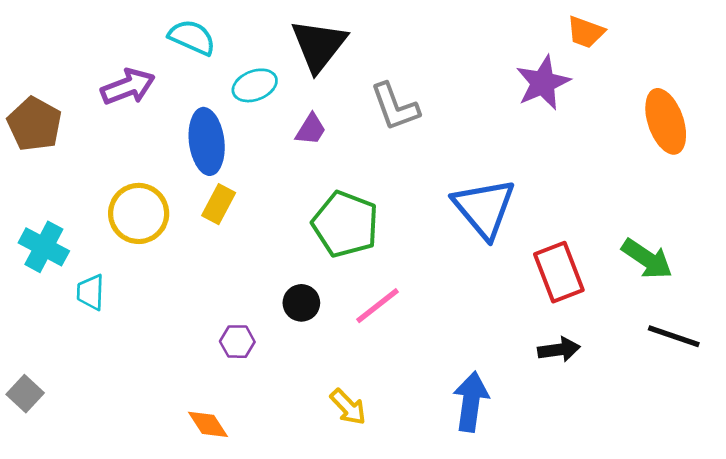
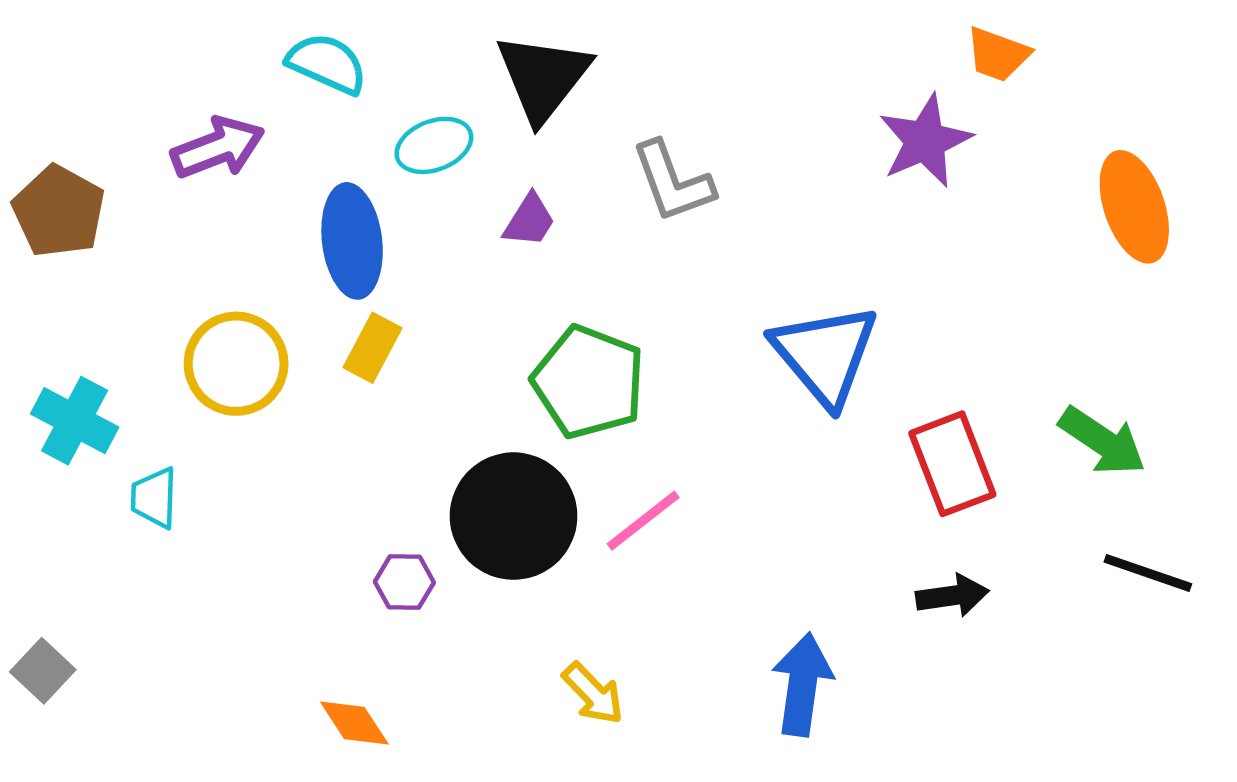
black circle: (301, 303) -> (514, 516), size x2.0

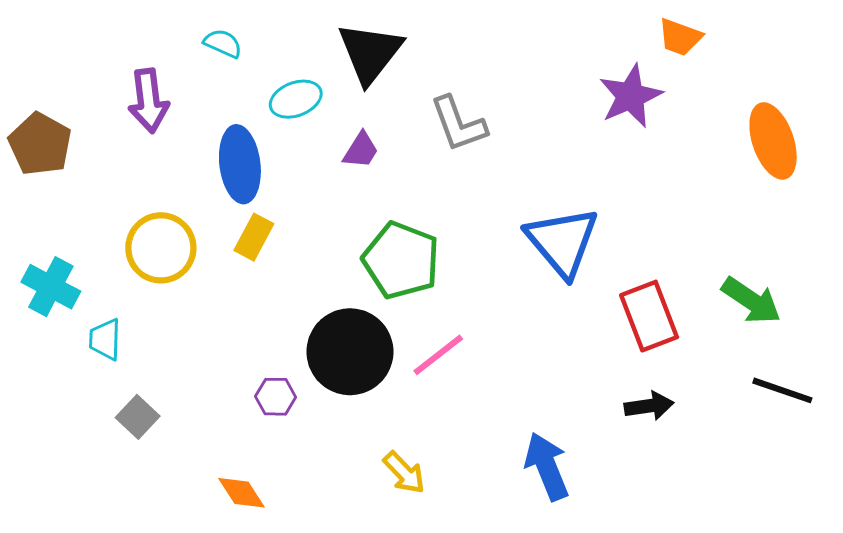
cyan semicircle: (327, 64) -> (223, 43), size x0.7
purple arrow: (218, 148) -> (148, 101), turned 104
gray square: (43, 671) -> (138, 417), moved
blue arrow: (802, 684) -> (547, 466), turned -30

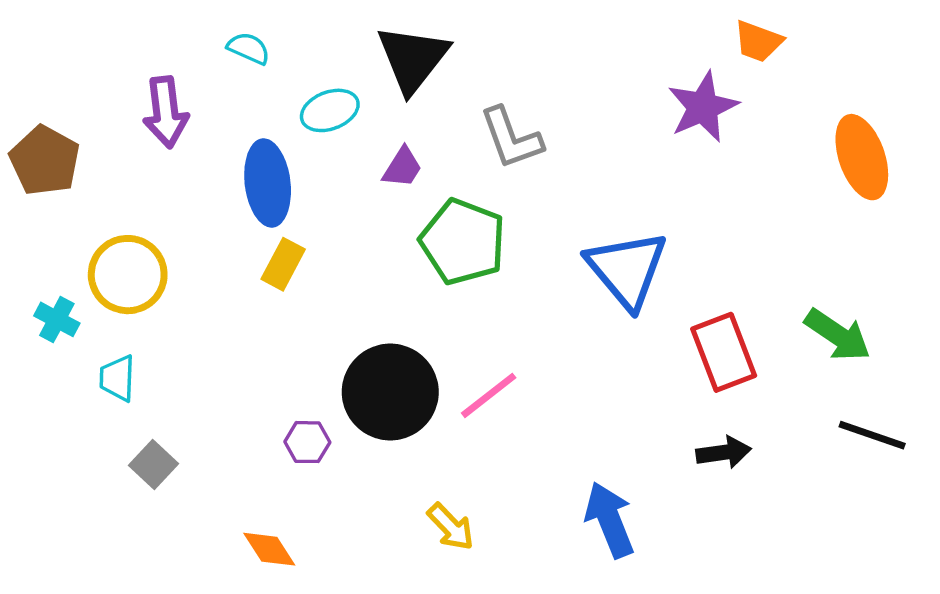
yellow circle: (161, 248) -> (128, 275), moved
green pentagon: (401, 260) -> (463, 242), moved
cyan cross: (51, 287) -> (57, 319), size x0.7

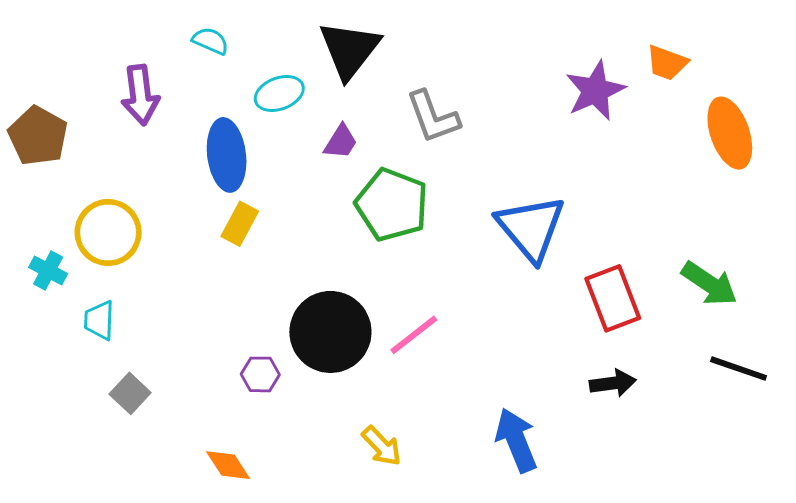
orange trapezoid: (758, 41) -> (667, 63), moved

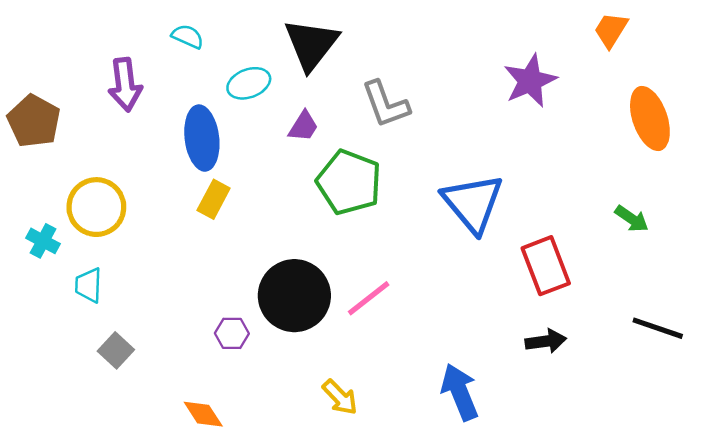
orange trapezoid: (667, 63) -> (611, 30), moved, turned 102
green arrow: (709, 284) -> (632, 219), moved, size x0.7

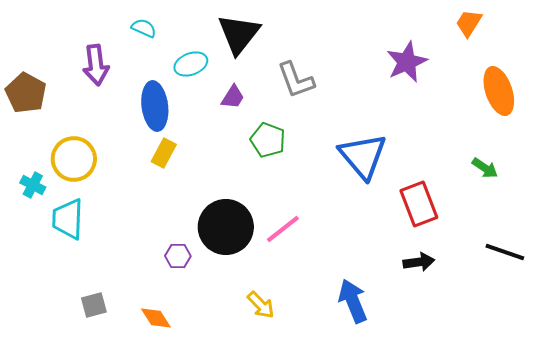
green pentagon: (349, 182) -> (268, 140), size x0.7
cyan trapezoid: (89, 285) -> (68, 219), size x1.5
gray square: (116, 350) -> (94, 305), moved, turned 32

